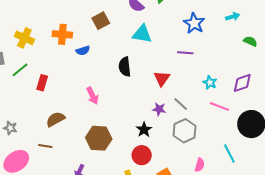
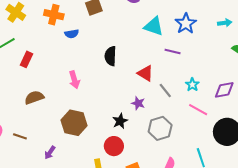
cyan triangle: (142, 34) -> (154, 26), moved
red triangle: (162, 78) -> (145, 73), turned -42
gray line: (181, 104) -> (165, 90), moved
brown line: (45, 146) -> (20, 136), moved

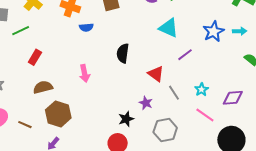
blue star: (186, 24) -> (214, 31), moved
purple line: (173, 51) -> (185, 55), turned -56
red rectangle: (26, 59) -> (35, 57), moved
brown hexagon: (74, 123) -> (58, 114), moved

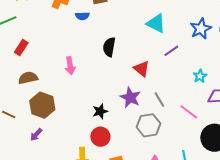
blue semicircle: (86, 27) -> (82, 16), moved
cyan star: (201, 90) -> (200, 76), moved
gray line: (174, 93) -> (159, 100), moved
purple star: (146, 103) -> (130, 97), size x1.5
black star: (126, 119) -> (100, 111), moved

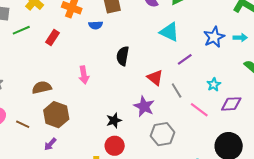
red rectangle: (21, 48) -> (53, 37), moved
gray line: (159, 100) -> (177, 91), moved
pink line: (189, 112) -> (199, 110), moved

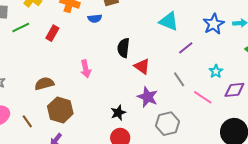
red triangle: (155, 78) -> (142, 66), moved
brown line: (23, 124) -> (27, 121), turned 32

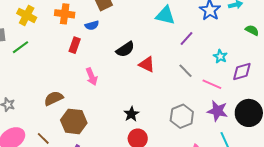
red rectangle: (52, 33) -> (75, 45), moved
black semicircle: (123, 48) -> (125, 49), turned -120
purple star: (148, 97) -> (217, 111), moved

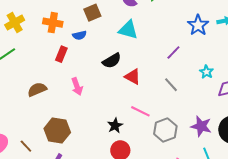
yellow cross: (27, 15) -> (15, 23), turned 30
cyan triangle: (165, 15) -> (128, 30), moved
pink line: (212, 84) -> (140, 111), moved
brown semicircle: (54, 98) -> (37, 89), moved

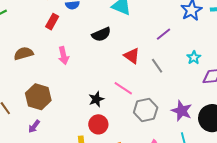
red triangle: (133, 77) -> (132, 56), moved

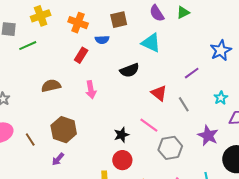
purple star: (182, 111) -> (208, 136), moved

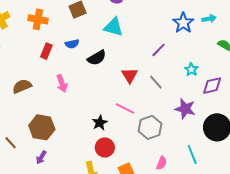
blue semicircle: (102, 40) -> (72, 44), moved
red triangle: (159, 93) -> (130, 75), turned 30

